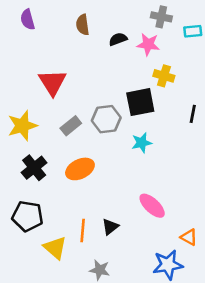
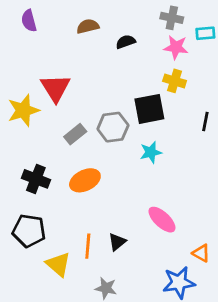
brown semicircle: (83, 25) -> (88, 26), turned 84
pink star: (148, 44) -> (176, 47), moved
yellow star: (22, 126) -> (23, 110), moved
black cross: (34, 168) -> (36, 179), turned -30

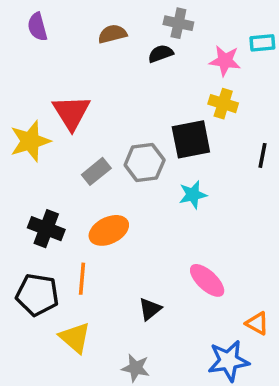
gray cross: (172, 18) -> (178, 23), moved
orange line: (88, 246) -> (82, 279), moved

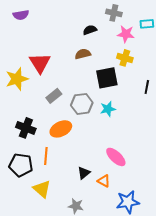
gray cross: (178, 23) -> (114, 13), moved
purple semicircle: (37, 27) -> (21, 15), turned -84
brown semicircle: (112, 34) -> (83, 54), moved
gray hexagon: (145, 163) -> (82, 104), moved
orange triangle: (257, 323) -> (104, 181), moved

